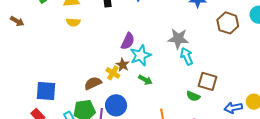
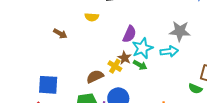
brown arrow: (17, 21) -> (60, 34), moved
yellow semicircle: (73, 22) -> (92, 17), moved
cyan arrow: (187, 56) -> (169, 51), moved, turned 108
green arrow: (145, 80) -> (140, 65), moved

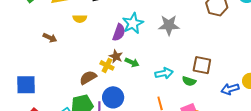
cyan star: (142, 48) -> (133, 23), moved
cyan arrow: (169, 51) -> (164, 73), moved
blue square: (48, 85) -> (26, 85), moved

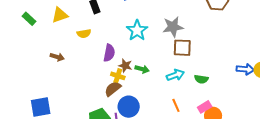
purple semicircle: (119, 32) -> (109, 53), moved
brown square: (202, 65) -> (182, 48), moved
brown semicircle: (88, 78) -> (113, 89), moved
blue arrow: (230, 89) -> (245, 69), moved, turned -150

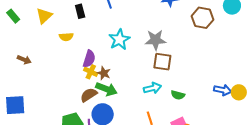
yellow triangle: (60, 15) -> (44, 16), turned -30
brown arrow: (57, 57) -> (24, 60), moved
green arrow: (142, 69) -> (106, 89), moved, size x1.5
yellow cross: (118, 76) -> (91, 72), moved

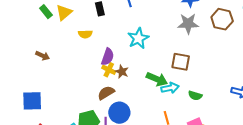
green rectangle: (13, 16) -> (46, 12), moved
gray star: (155, 40) -> (188, 24), moved
green arrow: (106, 89) -> (157, 79), moved

